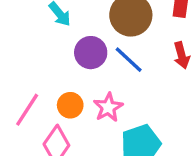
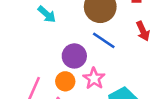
purple circle: (91, 53) -> (74, 56), moved

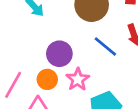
blue line: (104, 40) -> (105, 46), moved

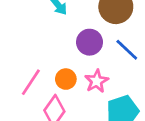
purple circle: (59, 54) -> (90, 42), moved

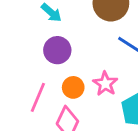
purple circle: (90, 42) -> (57, 50), moved

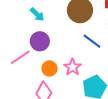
pink line: (38, 97) -> (20, 57), moved, turned 30

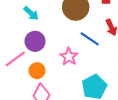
pink star: (72, 67) -> (69, 57), moved
orange circle: (49, 68) -> (37, 71), moved

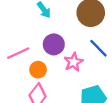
purple circle: (35, 41) -> (54, 44), moved

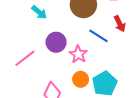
orange circle: (38, 70) -> (81, 79), moved

